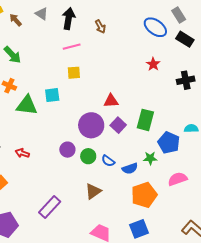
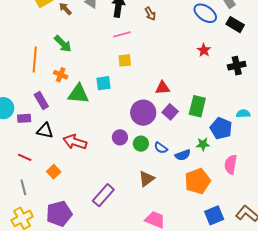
red arrow: (22, 153) -> (75, 142), size x1.6
pink semicircle: (178, 179) -> (231, 165), turned -60
blue square: (139, 229) -> (214, 215), moved

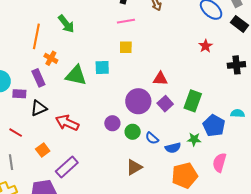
orange cross: (61, 75) -> (51, 58), moved
black triangle: (45, 131) -> (39, 108), turned -42
purple rectangle: (103, 195) -> (67, 167), moved

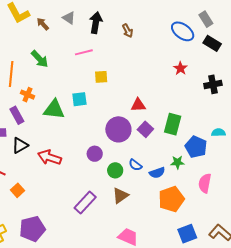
pink line: (126, 21) -> (84, 52), moved
green circle: (133, 132) -> (115, 170), moved
orange square: (43, 150) -> (18, 190), moved
purple rectangle: (67, 167) -> (85, 202), moved

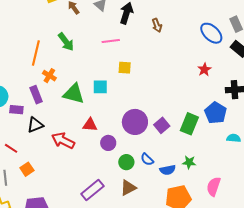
red triangle: (138, 105) -> (90, 125), moved
blue pentagon: (196, 147) -> (215, 113), moved

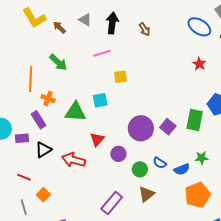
red triangle: (90, 125) -> (97, 139), turned -42

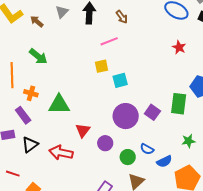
gray triangle: (85, 20) -> (62, 12), turned 48
pink line: (102, 53) -> (109, 41), moved
cyan square: (100, 100) -> (120, 80), moved
blue semicircle: (182, 169) -> (164, 161), moved

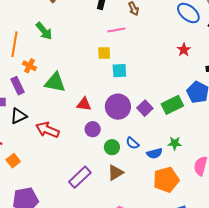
green rectangle: (179, 104) -> (172, 105), turned 45
red triangle: (83, 130) -> (84, 104), moved, turned 49
blue semicircle: (164, 161) -> (155, 153), moved

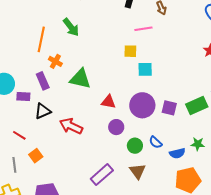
purple square: (145, 108) -> (169, 108), turned -35
brown triangle: (115, 173) -> (138, 171), turned -36

